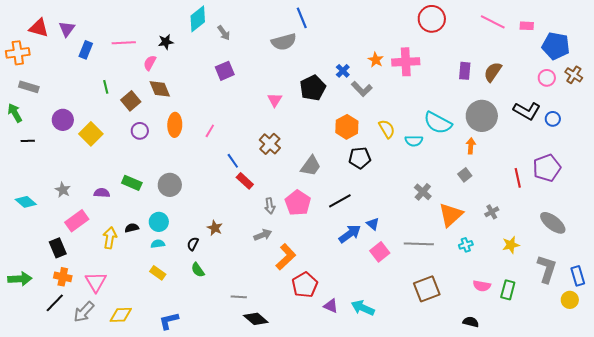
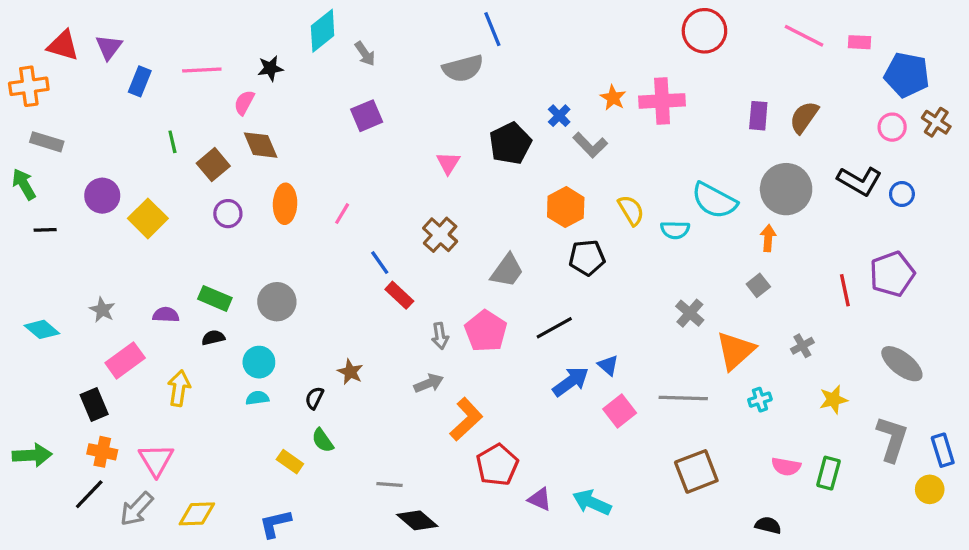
black semicircle: (132, 228) -> (213, 338), moved
yellow rectangle: (158, 273) -> (290, 462), moved

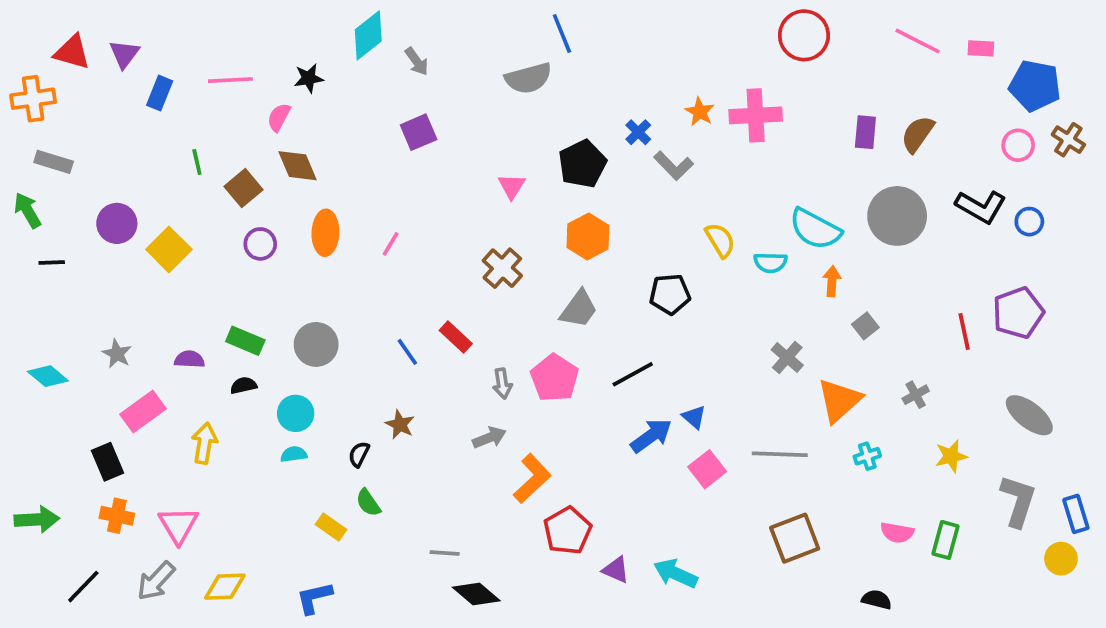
orange hexagon: (566, 207) -> (588, 236), moved
orange arrow: (768, 238) -> (832, 281), moved
blue line: (380, 263) -> (407, 352), moved
black line: (89, 494) -> (83, 587), moved

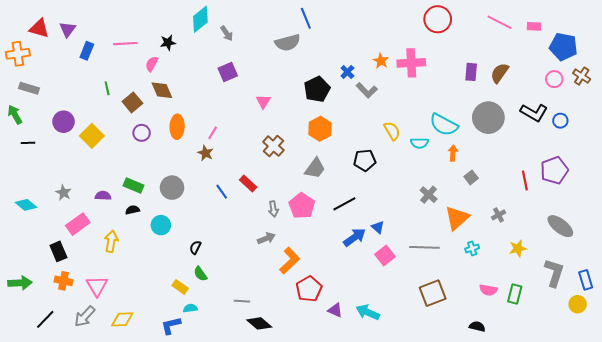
pink triangle: (512, 186) -> (263, 101), moved
brown star: (400, 425) -> (205, 153), moved
cyan semicircle: (294, 454) -> (190, 308), moved

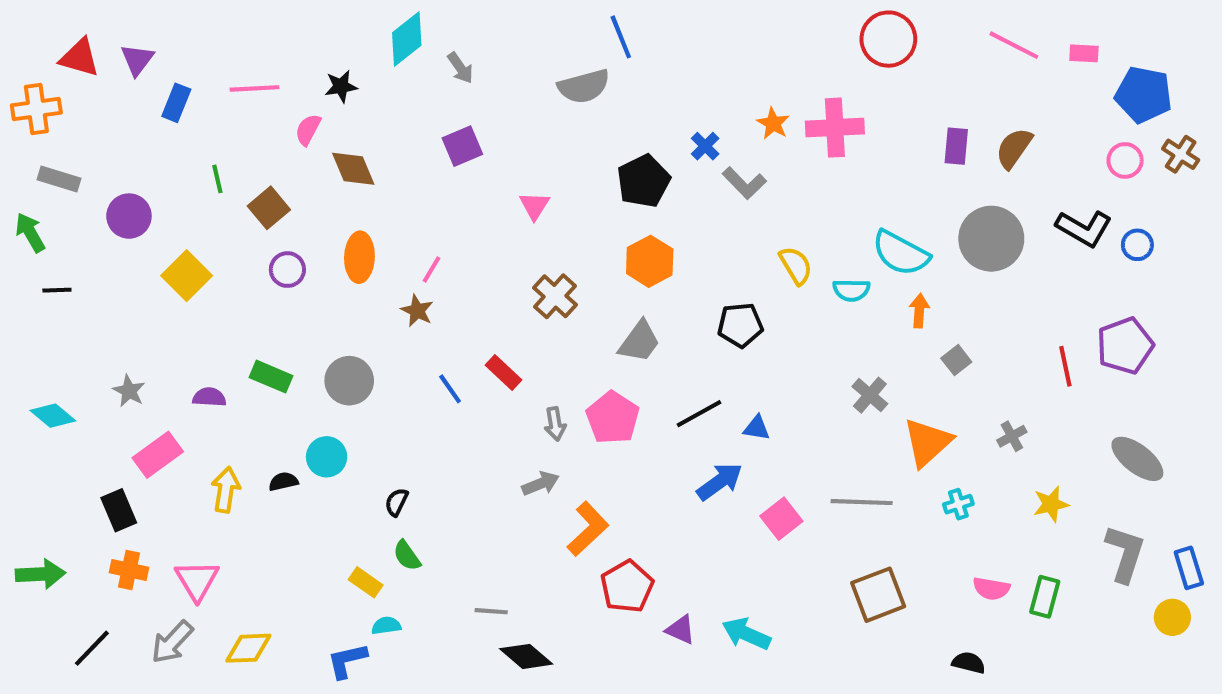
brown diamond: (162, 90) -> (353, 169), moved
purple circle: (64, 122) -> (129, 216), moved
black semicircle: (132, 210) -> (283, 482), moved
blue triangle: (378, 227) -> (757, 428), moved, turned -32

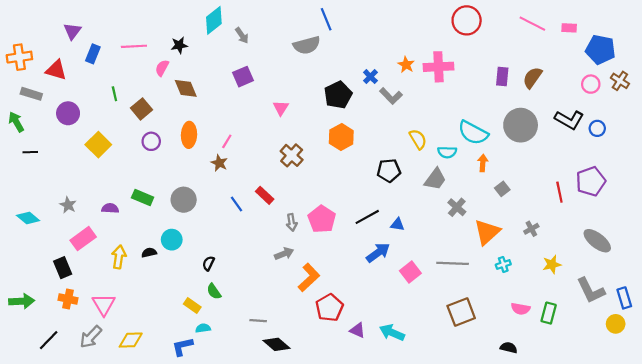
red triangle: (80, 58) -> (56, 70), moved
gray trapezoid: (639, 342) -> (435, 179), moved
gray L-shape: (1125, 554) -> (591, 290), turned 136

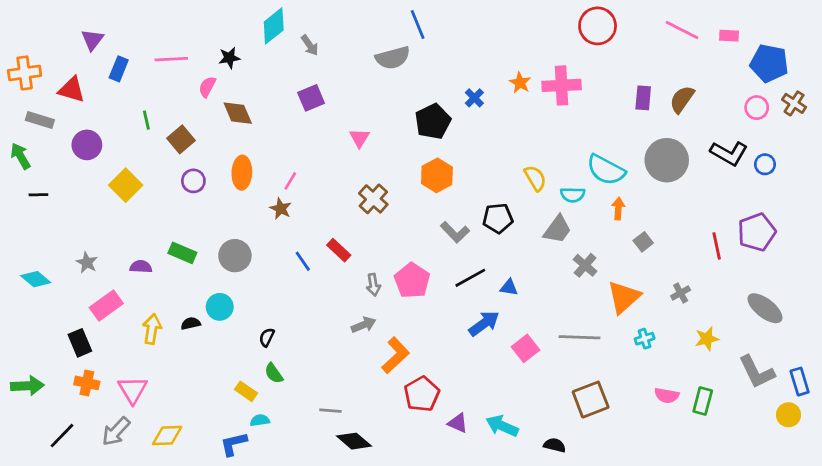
gray L-shape: (391, 96) -> (455, 232), moved
black semicircle: (509, 348) -> (555, 445), moved

